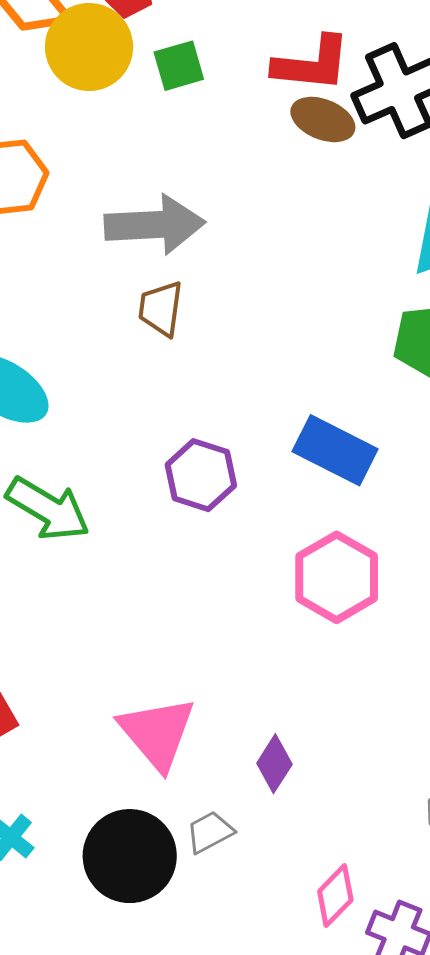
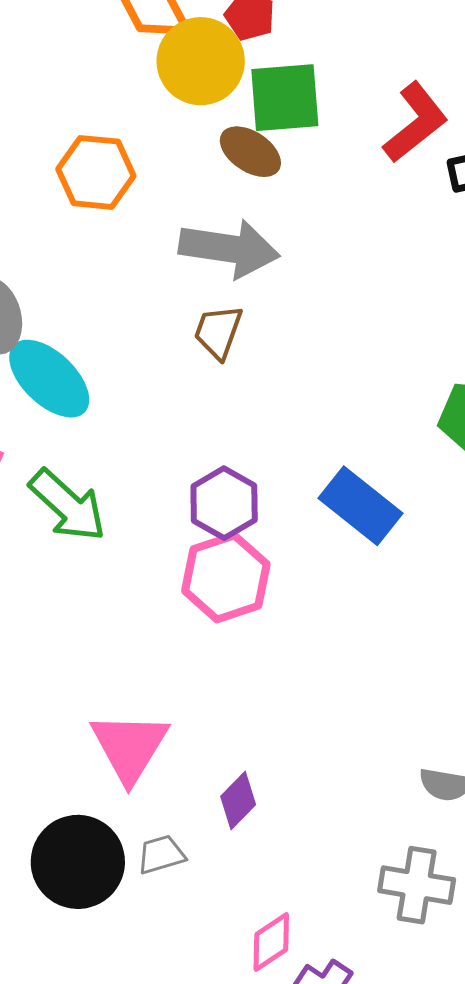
red L-shape: (312, 64) -> (415, 123), turned -56
green square: (179, 66) -> (285, 98), size x1.5
brown ellipse: (323, 119) -> (250, 152), moved
pink hexagon: (337, 577) -> (226, 577), moved

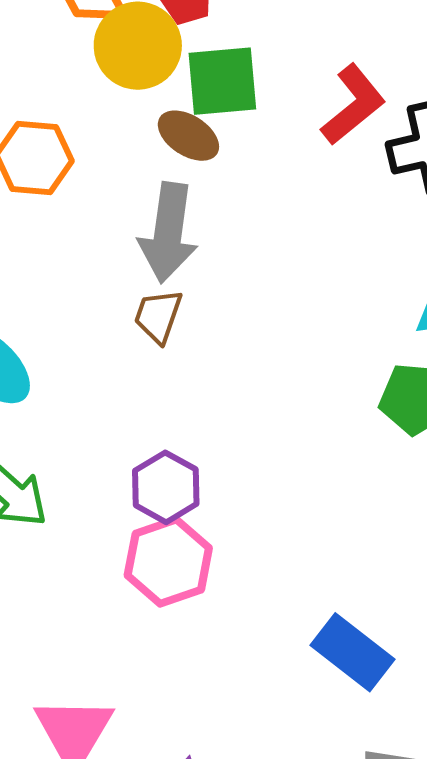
gray arrow: (229, 248) -> (168, 233), turned 90
blue rectangle: (360, 506) -> (353, 652), moved

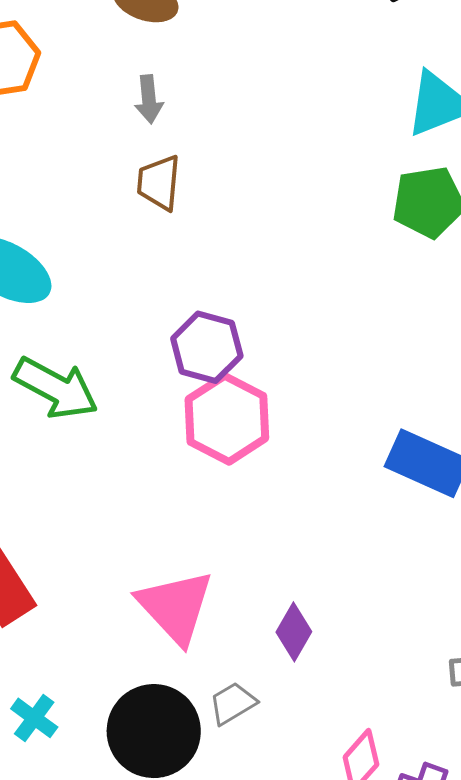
gray arrow: (168, 233) -> (149, 99), size x0.5

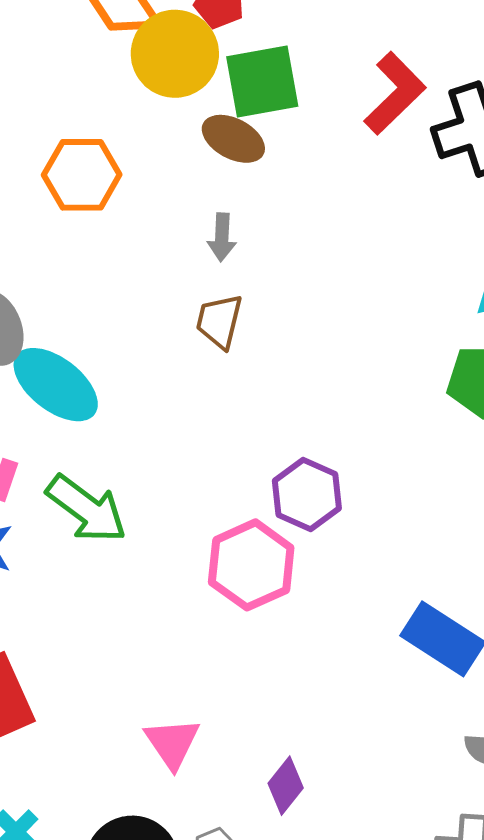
purple hexagon: (207, 347) -> (307, 494), moved
pink triangle: (175, 607) -> (172, 743), size x0.7

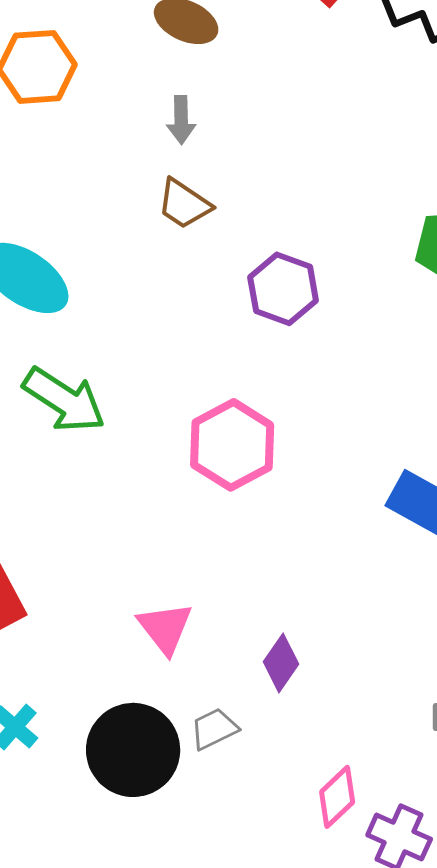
brown trapezoid: (219, 321) -> (184, 204), turned -66
purple hexagon: (307, 494) -> (283, 289), moved

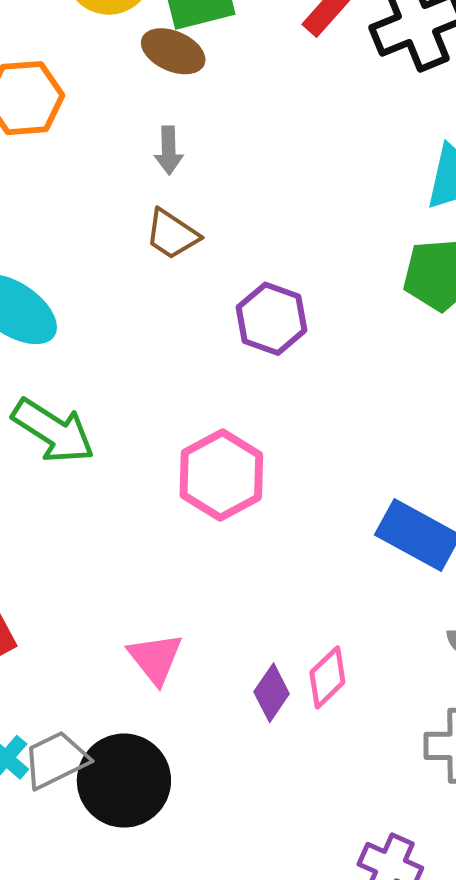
gray trapezoid: (214, 729) -> (56, 760), moved, size x1.4
pink diamond: (337, 797) -> (327, 677), moved

